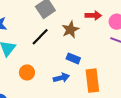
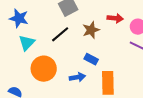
orange circle: (27, 72) -> (44, 69), size x1.6

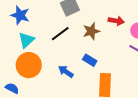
orange circle: (44, 69) -> (29, 65), moved
blue arrow: (77, 77) -> (66, 72), moved, turned -140

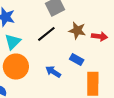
red arrow: (116, 21) -> (100, 36), moved
brown star: (91, 31) -> (77, 30), turned 30

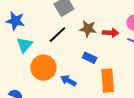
orange circle: (16, 67) -> (43, 68), moved
blue arrow: (53, 72) -> (68, 81), moved

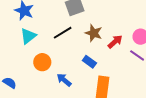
red arrow: (111, 33) -> (115, 42), turned -56
orange circle: (43, 68) -> (42, 62), size x0.7

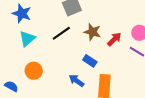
orange circle: (42, 62) -> (34, 71), moved
blue arrow: (64, 80) -> (76, 81), moved

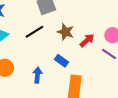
blue arrow: (76, 81) -> (37, 75), moved, turned 56

